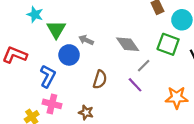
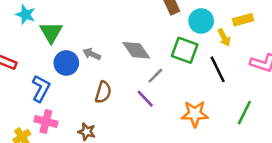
gray arrow: (86, 40) -> (92, 54), moved

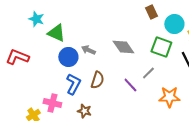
green triangle: (51, 32) -> (56, 33), turned -36
gray line: (155, 76) -> (148, 73), moved
blue L-shape: (41, 88) -> (73, 84), moved

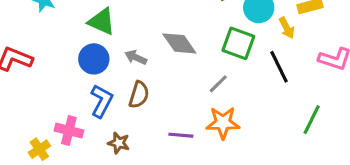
green triangle: (56, 33) -> (102, 22), moved
gray arrow: (88, 50) -> (136, 57), moved
purple line: (130, 85) -> (181, 135), moved, turned -42
orange star: (169, 97) -> (223, 123), moved

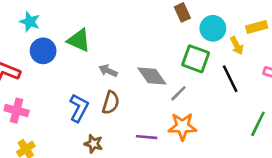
gray diamond: (179, 43) -> (152, 76), moved
blue circle: (94, 59) -> (43, 51), moved
pink cross: (69, 131) -> (17, 111), moved

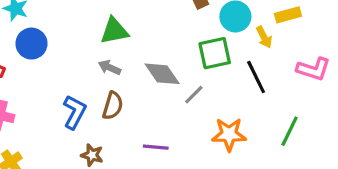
green triangle: (79, 40) -> (114, 31), moved, turned -35
green square: (196, 59) -> (215, 53), turned -32
orange star: (182, 126) -> (229, 134), moved

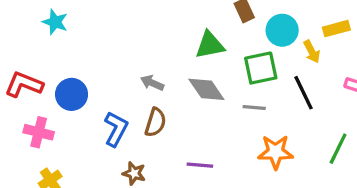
green triangle: (114, 31) -> (210, 45), moved
blue circle: (31, 44) -> (72, 94), moved
gray line: (194, 95) -> (254, 108), moved, turned 50

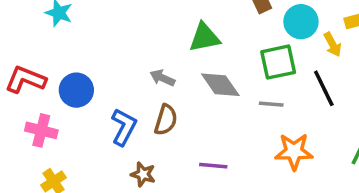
green triangle: (210, 45) -> (204, 37), moved

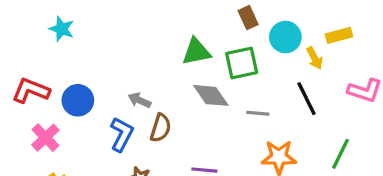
green square: (278, 62) -> (242, 63), moved
gray arrow: (162, 78) -> (139, 100), moved
pink cross: (41, 130) -> (45, 138), turned 32

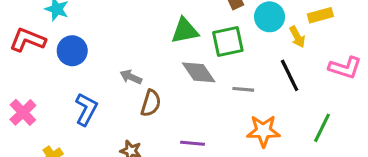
red L-shape: (31, 91) -> (28, 40), moved
blue circle: (78, 100) -> (72, 51), moved
blue L-shape: (122, 134) -> (86, 109), moved
pink cross: (45, 138) -> (23, 112), moved

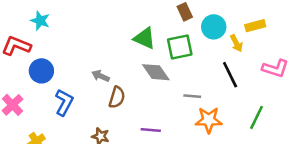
green triangle: (185, 31) -> (145, 38), turned 35
blue circle: (72, 51) -> (41, 71), moved
gray line: (243, 89) -> (192, 96), moved

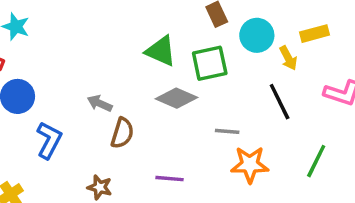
gray diamond: (156, 72) -> (176, 98), turned -32

